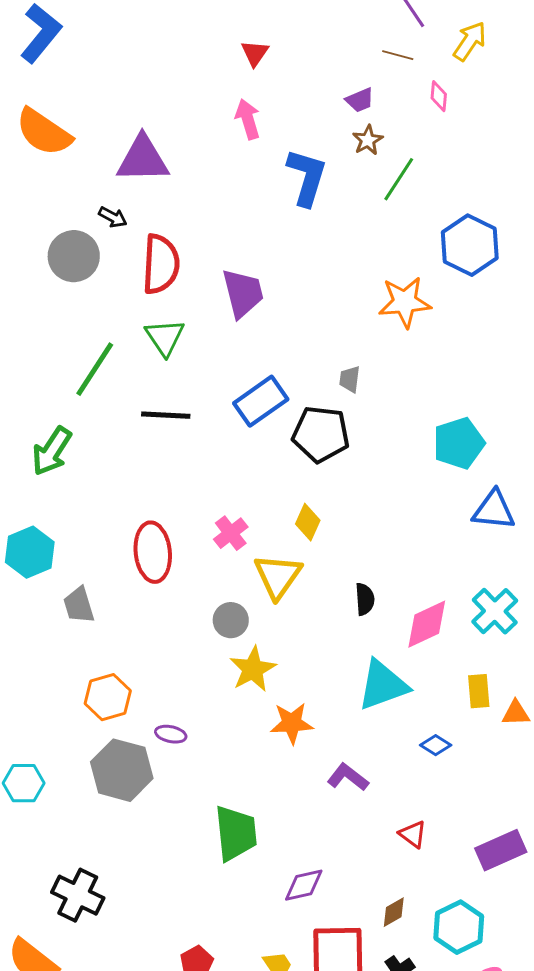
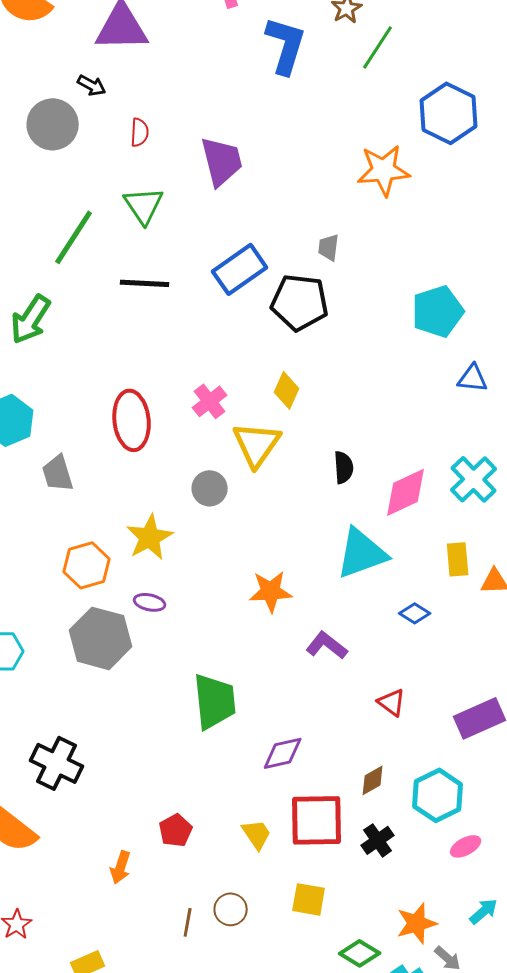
red semicircle: (161, 264) -> (140, 132), size x0.5
blue triangle: (494, 510) -> (473, 378), size x0.7
yellow star: (253, 669) -> (150, 537), moved

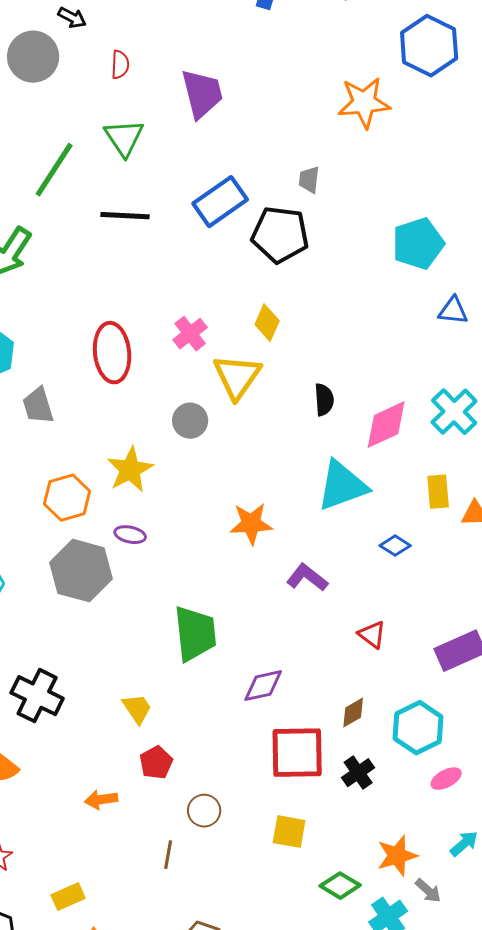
yellow trapezoid: (257, 834) -> (137, 709), moved
orange arrow: (121, 867) -> (101, 800), turned 64
brown circle: (231, 909) -> (204, 811), moved

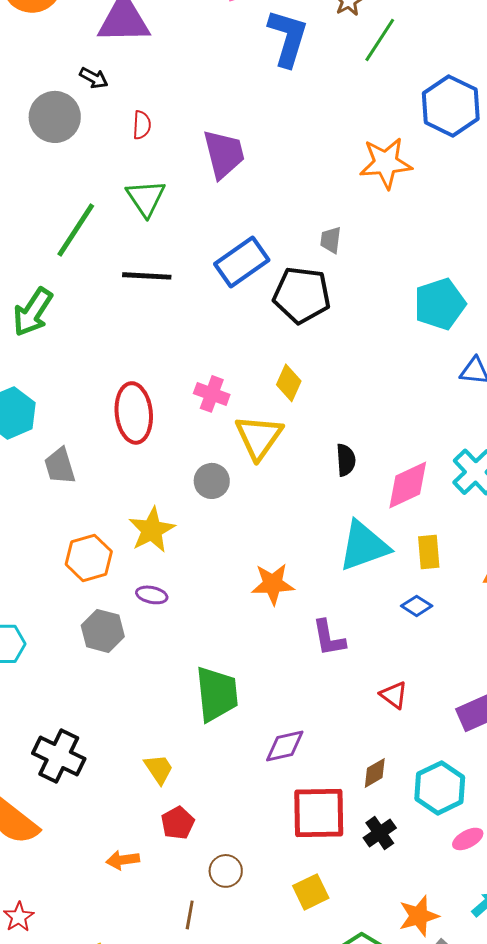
pink cross: (190, 334) -> (212, 394), turned -32
yellow rectangle: (438, 492) -> (429, 552), moved
gray hexagon: (81, 571) -> (103, 631), size x0.7
purple L-shape: (307, 578) -> (329, 638), turned -138
yellow square: (289, 832) -> (311, 892), turned -36

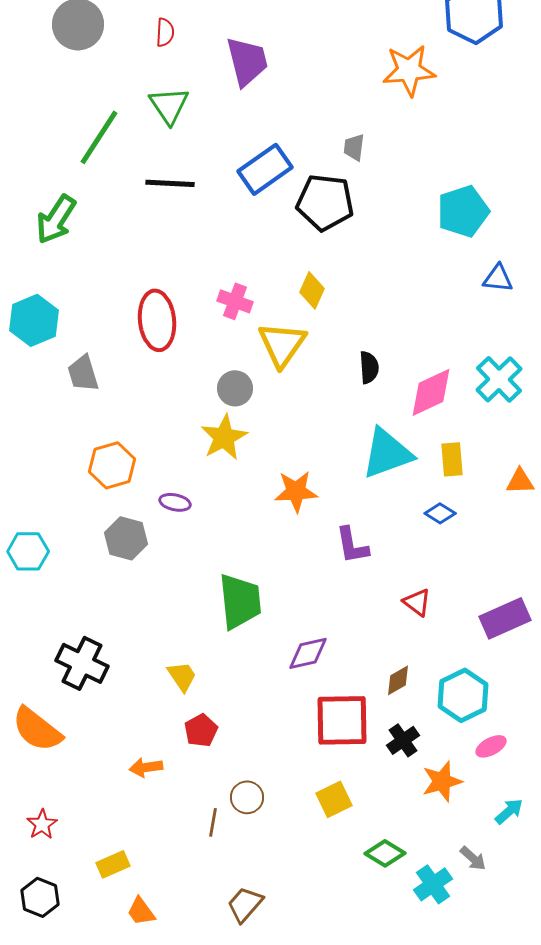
yellow star: (152, 530) -> (224, 437), moved
brown circle: (226, 871) -> (247, 797), moved
orange star: (419, 916) -> (442, 781), moved

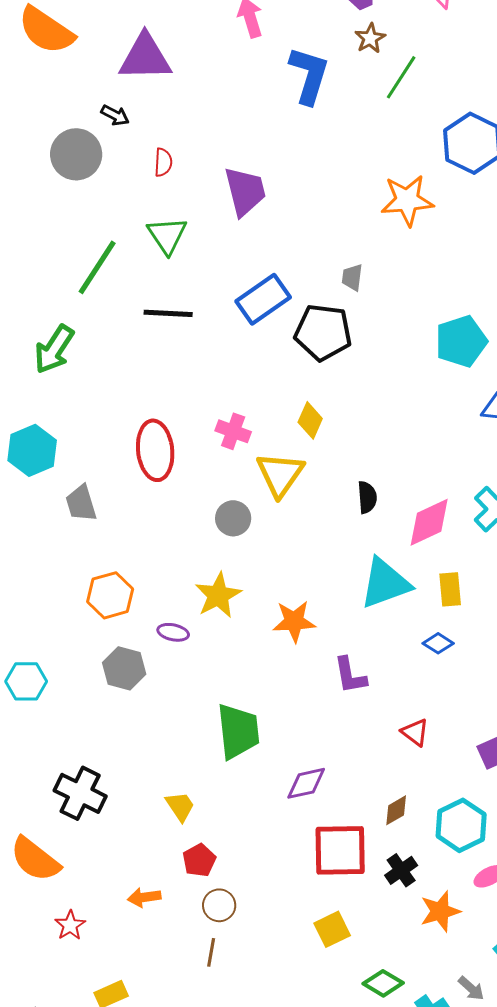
yellow star: (224, 437) -> (218, 595), moved
brown circle: (247, 797) -> (219, 905), moved
red star: (42, 824) -> (70, 925), moved

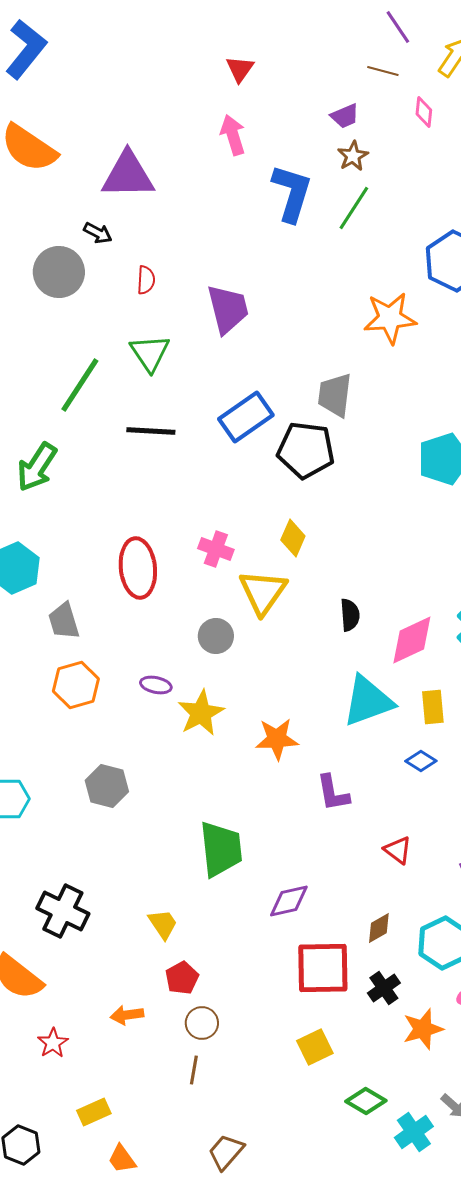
green line: (401, 77) -> (354, 208), moved
gray trapezoid: (352, 277) -> (335, 395), size x1.6
orange hexagon: (110, 595) -> (76, 685), moved
purple ellipse: (173, 632) -> (156, 685), moved

